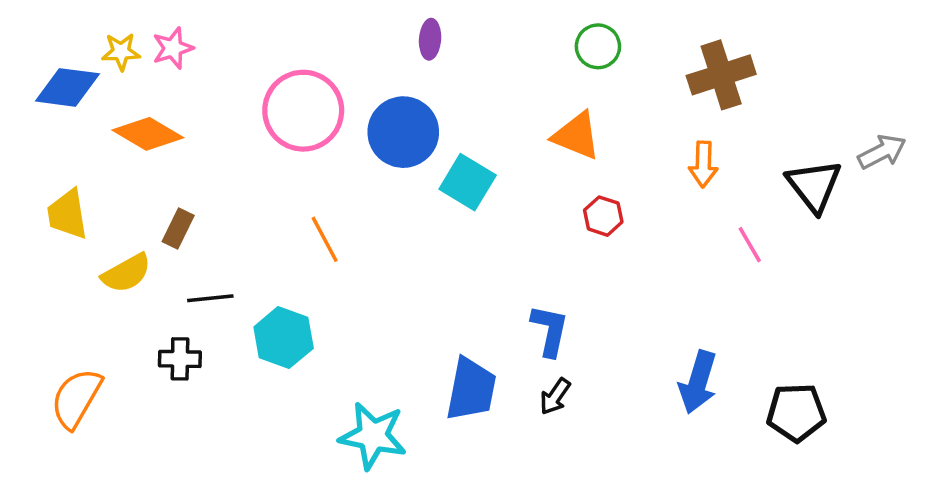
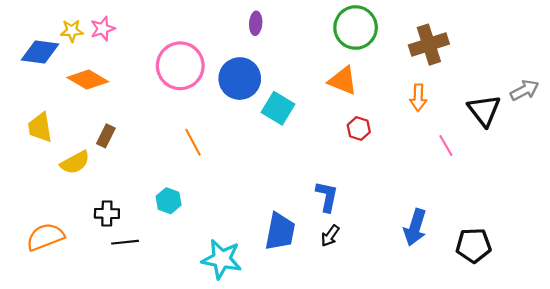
green circle: (598, 46) -> (356, 28), size x1.6
black line: (210, 298) -> (125, 242), moved
cyan hexagon: (284, 338) -> (169, 201), size x0.7
orange semicircle: (76, 398) -> (45, 237), turned 39

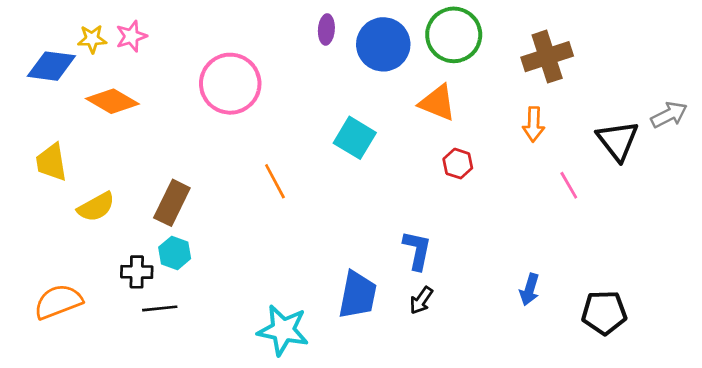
blue circle: (240, 79) -> (383, 44), moved
brown rectangle: (106, 136) -> (172, 203), moved, size x1.5
orange line: (193, 142) -> (275, 181), moved
cyan hexagon: (169, 201) -> (175, 253), moved
blue arrow: (415, 227) -> (530, 290), size x0.7

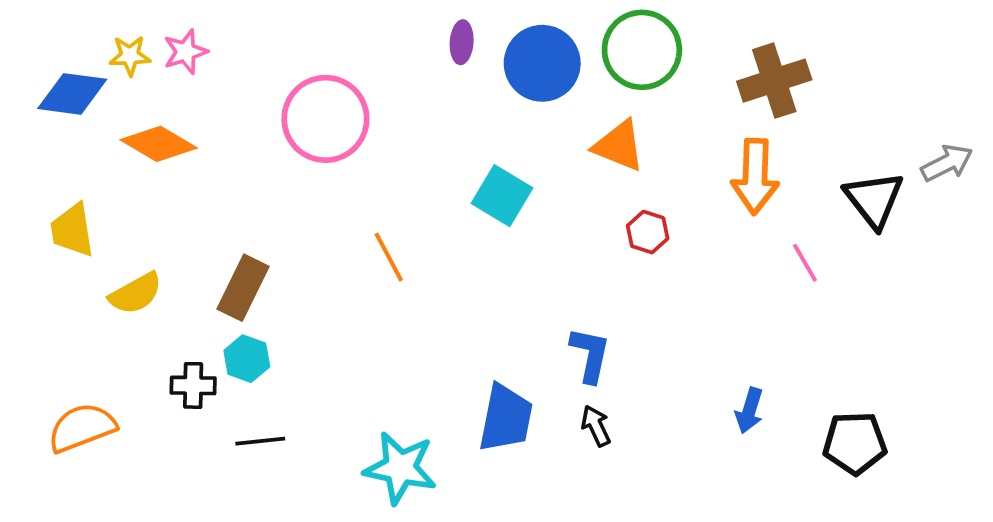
orange arrow: (534, 124) -> (755, 176), size x1.5
black arrow: (421, 300) -> (596, 426), turned 120
black line: (160, 308) -> (260, 441), moved

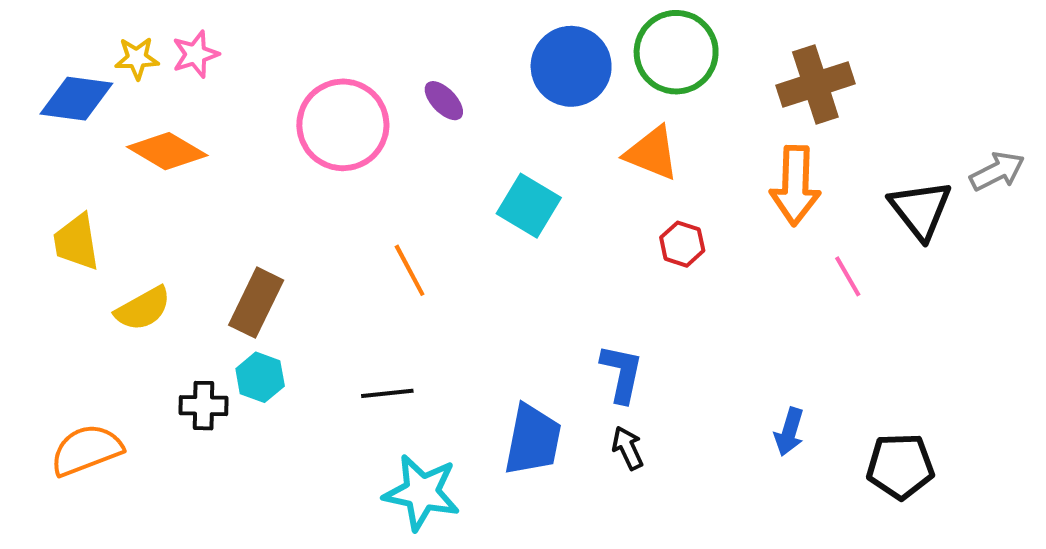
purple ellipse: (462, 42) -> (444, 101), moved, turned -48
black line: (260, 441) -> (387, 393), moved

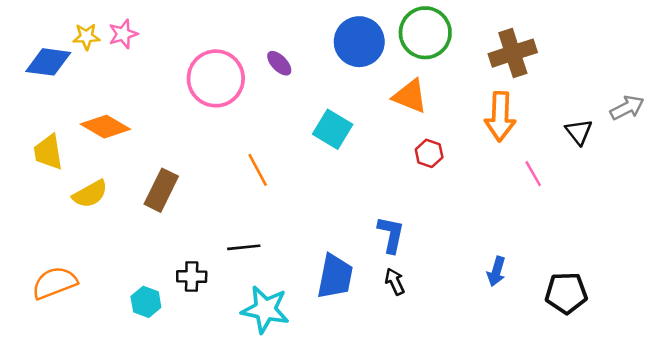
orange diamond: (167, 151) -> (105, 127), moved
black triangle: (920, 210) -> (579, 132), size x0.7
cyan hexagon: (260, 377) -> (146, 302), moved
black cross: (204, 406) -> (192, 276), moved

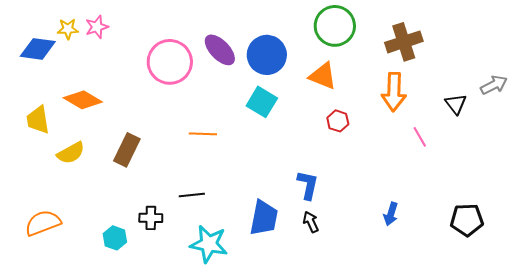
blue circle: (359, 42) -> (267, 55), moved
purple ellipse: (279, 63) -> (220, 50), size x1.6
orange line: (258, 170) -> (203, 134), turned -60
black pentagon: (566, 293) -> (467, 220), moved

